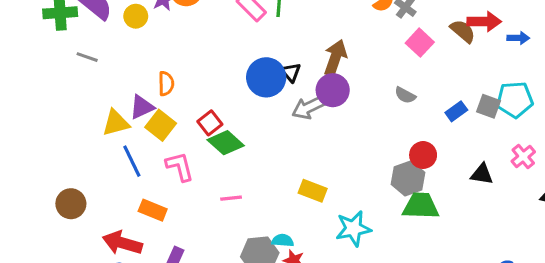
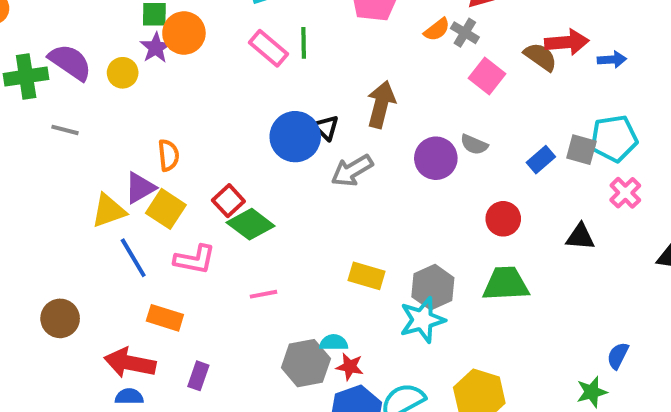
purple circle: (333, 90) -> (436, 158), moved
pink cross: (523, 157) -> (625, 193), moved
pink L-shape: (180, 167) -> (195, 259), turned 120
gray hexagon: (408, 178) -> (433, 287), moved

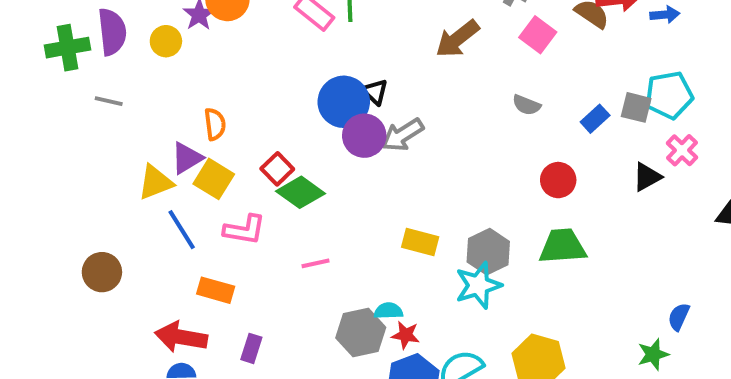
purple semicircle: (70, 62) -> (112, 32), turned 51
brown arrow: (381, 104) -> (457, 39), moved, turned -141
purple circle: (436, 158) -> (364, 136), moved
black triangle: (580, 237) -> (647, 177), moved, turned -32
brown circle: (60, 318) -> (102, 272), moved

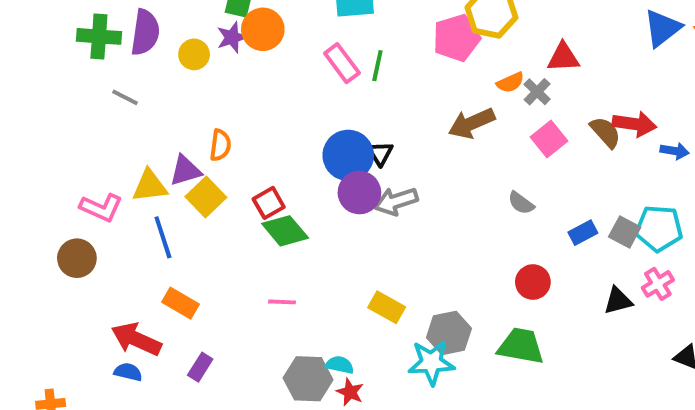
pink L-shape: (244, 230) -> (101, 208), moved

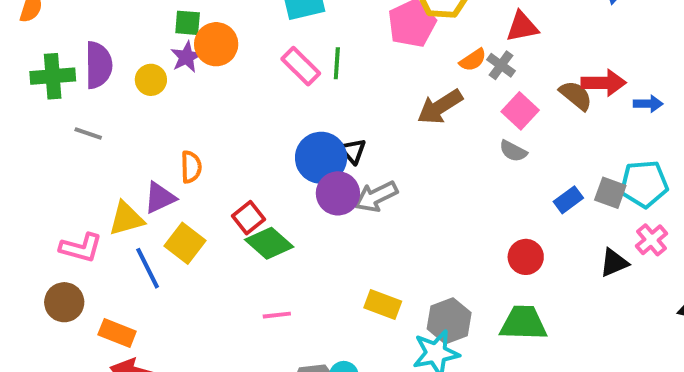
yellow square: (206, 197) -> (185, 243), moved
gray semicircle: (521, 203) -> (513, 151), moved
orange rectangle: (181, 303) -> (117, 333), moved

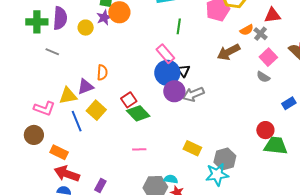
pink rectangle: (301, 66) -> (165, 54), moved
green trapezoid: (523, 323) -> (276, 146), moved

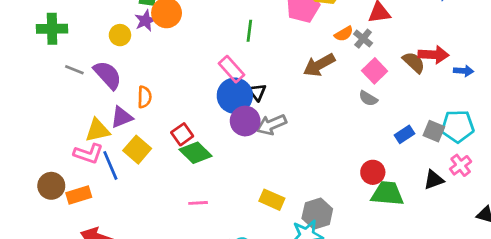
purple semicircle: (60, 18) -> (108, 75), moved, turned -45
pink L-shape: (44, 108) -> (88, 154), moved
orange rectangle: (59, 152) -> (79, 195), moved, turned -42

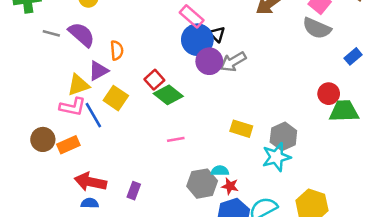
gray semicircle: (368, 98) -> (317, 28), size x1.6

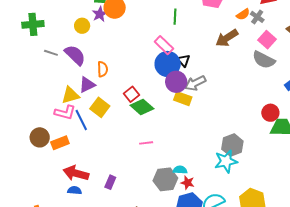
yellow rectangle: (241, 129) -> (183, 99), moved

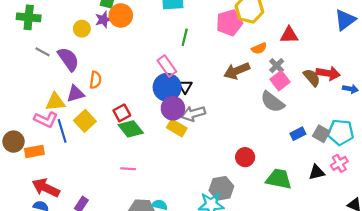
gray cross: (257, 17) -> (277, 66), moved
red circle: (270, 113) -> (245, 157), moved

